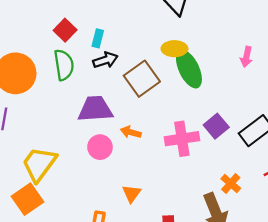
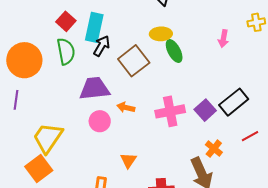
cyan rectangle: (98, 38) -> (94, 27), size x1.8
black arrow: (105, 60) -> (102, 46), turned -40
green ellipse: (189, 69) -> (174, 51), size x0.7
purple square: (216, 126) -> (205, 110), moved

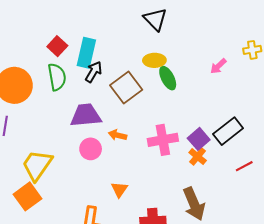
pink arrow: (223, 39) -> (218, 66), turned 36
orange cross: (214, 149) -> (198, 156), moved

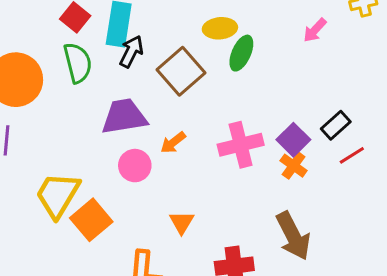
green ellipse: (168, 78) -> (241, 53), turned 55
black rectangle: (228, 131) -> (336, 125), size x0.7
orange arrow: (117, 135) -> (173, 142), turned -48
red line: (244, 166) -> (352, 155), moved
orange square: (27, 196) -> (91, 220), moved

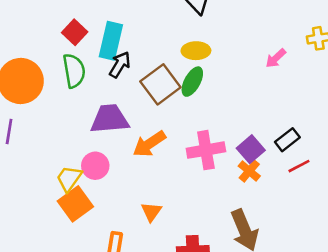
green ellipse: (241, 53) -> (192, 82), moved
orange arrow: (173, 142) -> (149, 144), size x1.5
pink circle: (135, 166) -> (95, 166), moved
yellow trapezoid: (58, 195) -> (69, 179), moved, size x0.7

